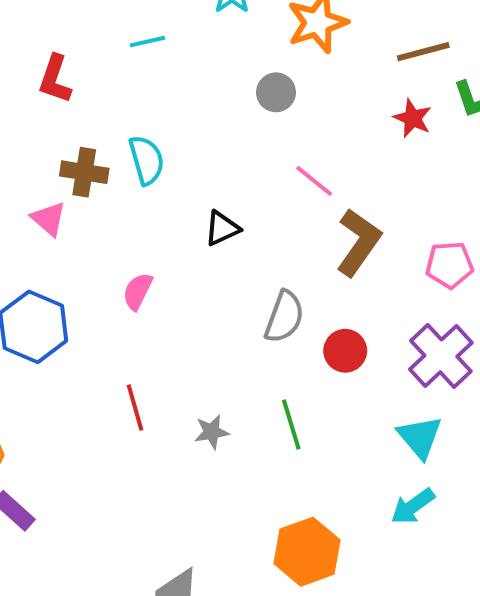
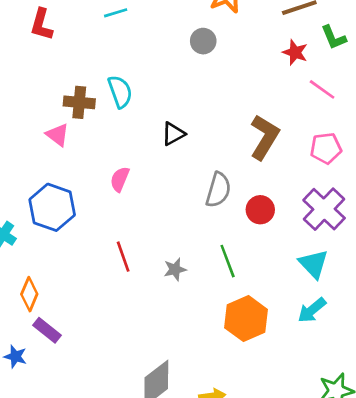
red L-shape: (55, 79) -> (41, 24), moved
pink line: (314, 181) -> (322, 89), moved
orange hexagon: (307, 552) -> (246, 319), moved

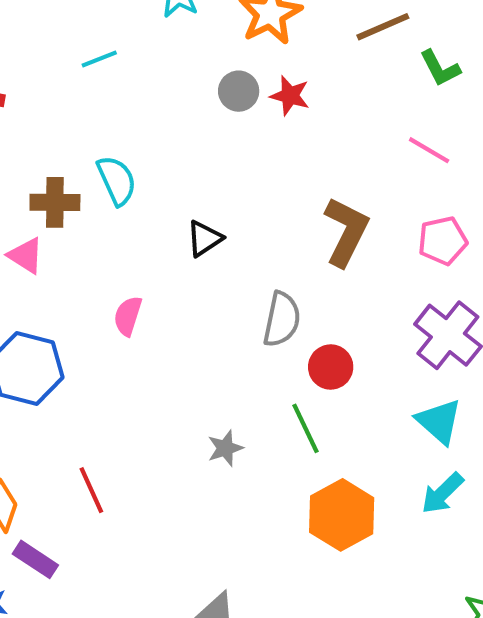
red star: (295, 52) -> (290, 96), moved
red circle: (260, 210) -> (331, 367), moved
red line: (123, 257) -> (91, 490), moved

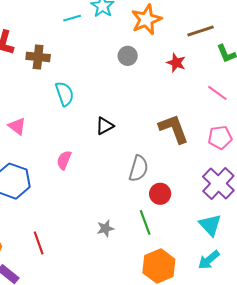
cyan line: (99, 59) -> (72, 18), moved
red star: (290, 96) -> (176, 63), moved
brown cross: (55, 202) -> (38, 57), moved
brown L-shape: (346, 232) -> (174, 129), turned -52

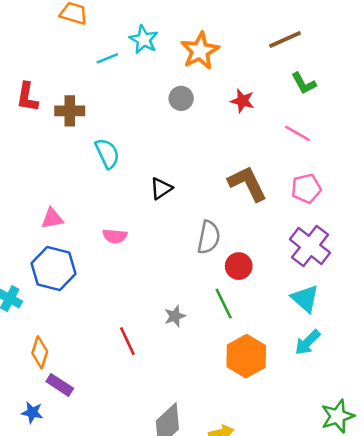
brown line: (200, 31) -> (285, 40), moved
pink triangle: (17, 126) -> (52, 218), moved, turned -42
pink semicircle: (64, 160) -> (115, 236), turned -102
red line: (39, 243) -> (127, 341), moved

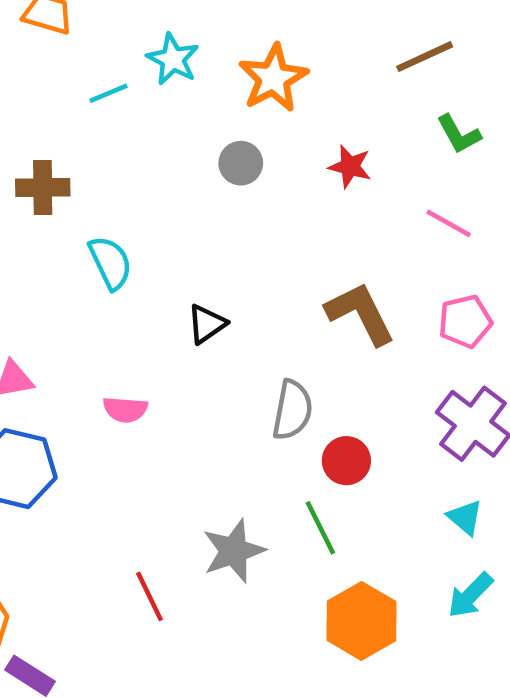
cyan triangle: (305, 299) -> (465, 517), size x0.7
gray star: (175, 316) -> (234, 551), size x1.6

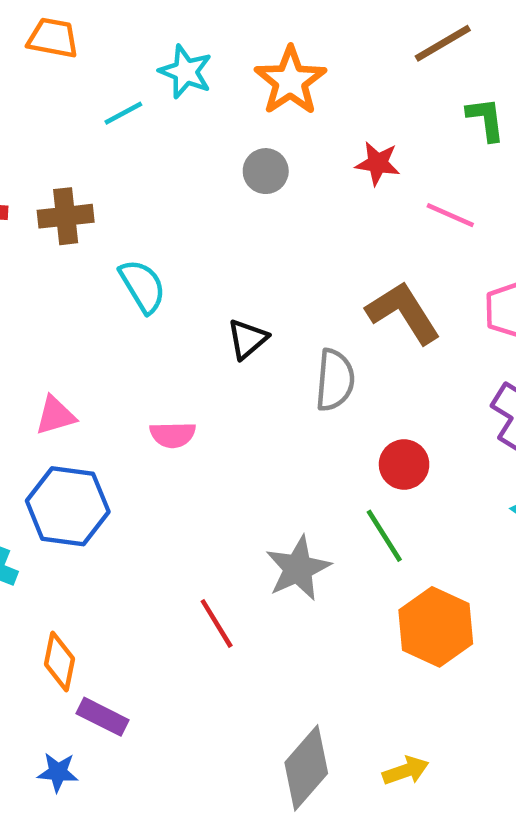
green L-shape: (459, 134) -> (486, 119), turned -153
pink line: (449, 223) -> (450, 215), moved
gray semicircle: (292, 410) -> (335, 380), moved

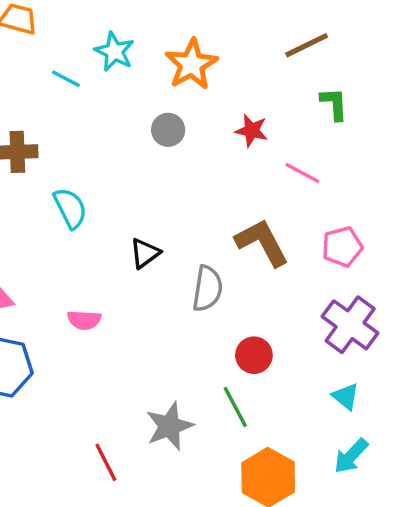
cyan line: (123, 113) -> (66, 79), turned 52

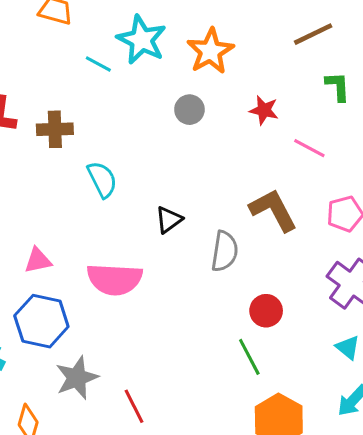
cyan star: (114, 52) -> (142, 40), size x1.4
pink semicircle: (84, 320) -> (115, 279), size x1.8
gray star: (169, 426) -> (77, 378), moved

